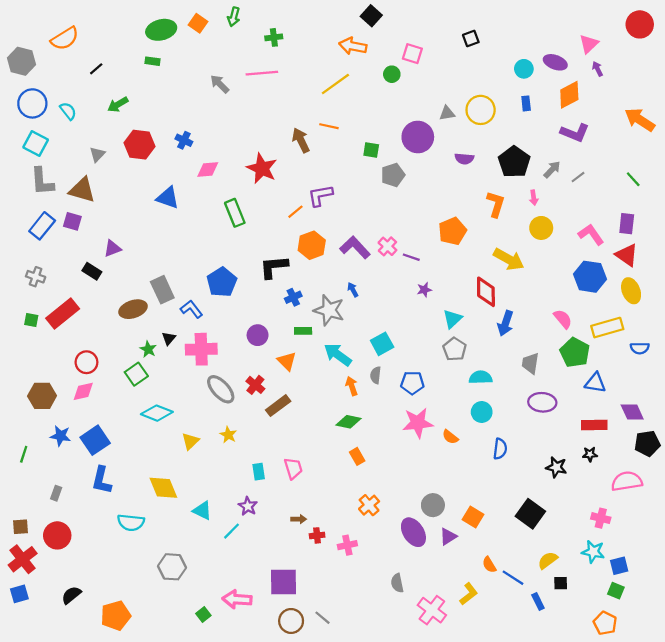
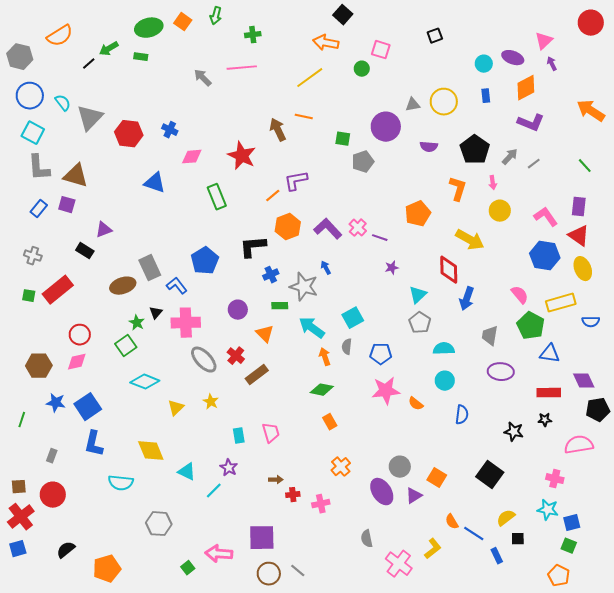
green arrow: (118, 105) -> (109, 49), moved
gray triangle: (97, 154) -> (90, 118), moved, size x1.8
blue rectangle: (42, 226) -> (39, 209), size x0.7

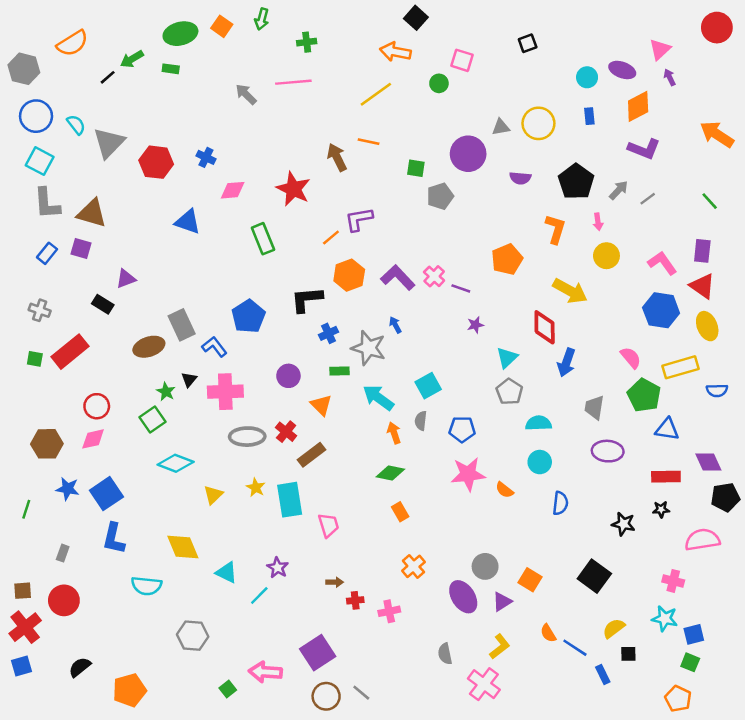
gray ellipse: (204, 360) -> (247, 437), turned -48
cyan rectangle: (239, 436) -> (290, 500), moved, size x1.8
purple square: (262, 538) -> (318, 653), turned -32
yellow L-shape: (433, 549) -> (500, 647), moved

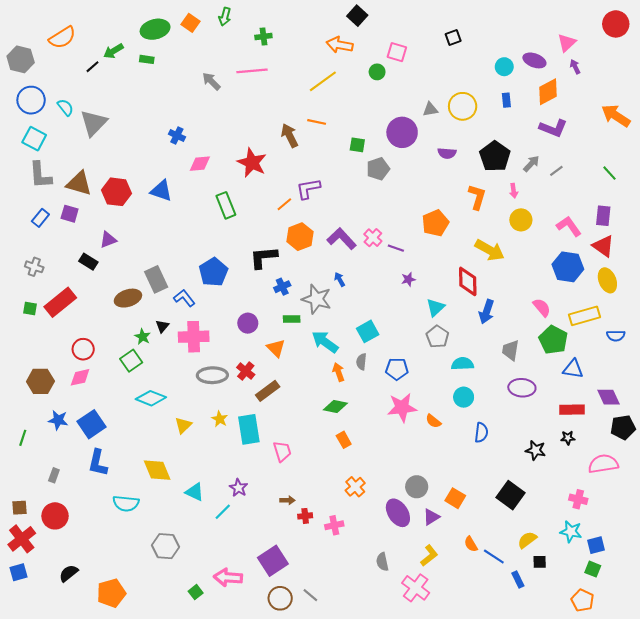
red hexagon: (156, 162) -> (117, 192), moved

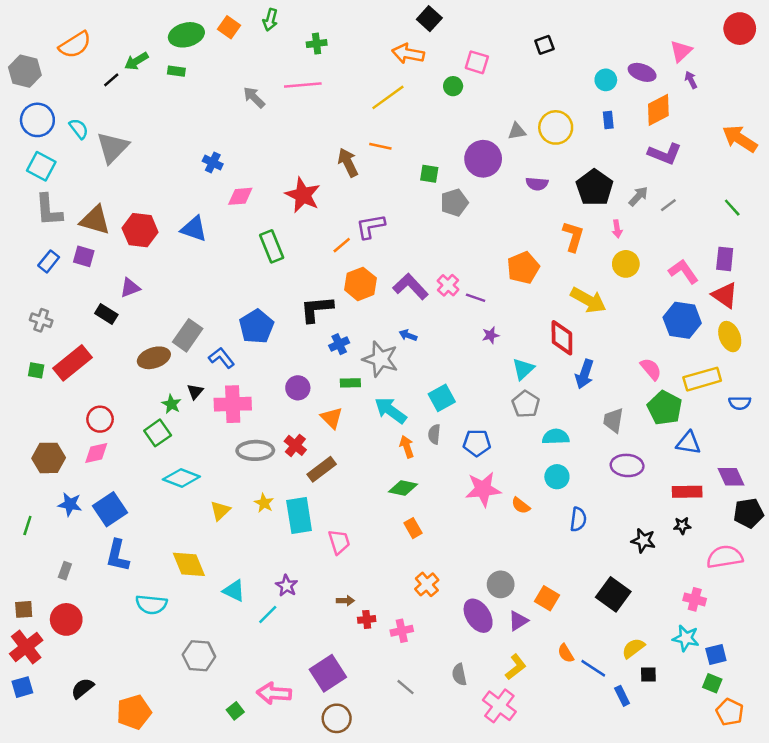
gray rectangle: (156, 279) -> (188, 335), turned 60
blue arrow: (340, 279) -> (408, 335), turned -40
gray line: (310, 595) -> (405, 687), moved
orange pentagon: (582, 600) -> (730, 712), moved

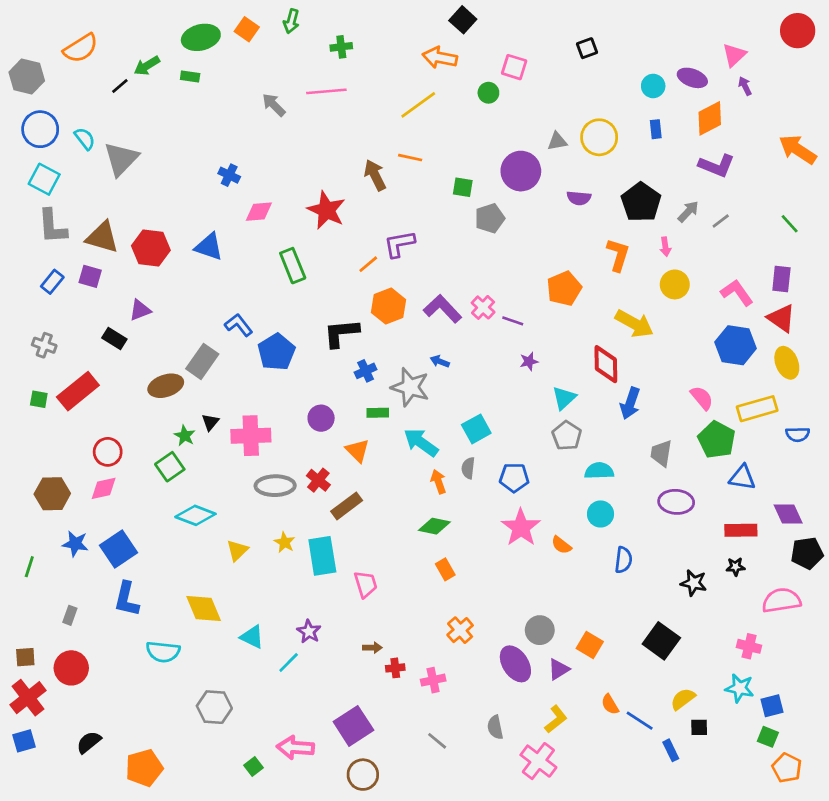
blue L-shape: (221, 358) -> (239, 325), moved
pink star: (483, 489) -> (521, 527), turned -30

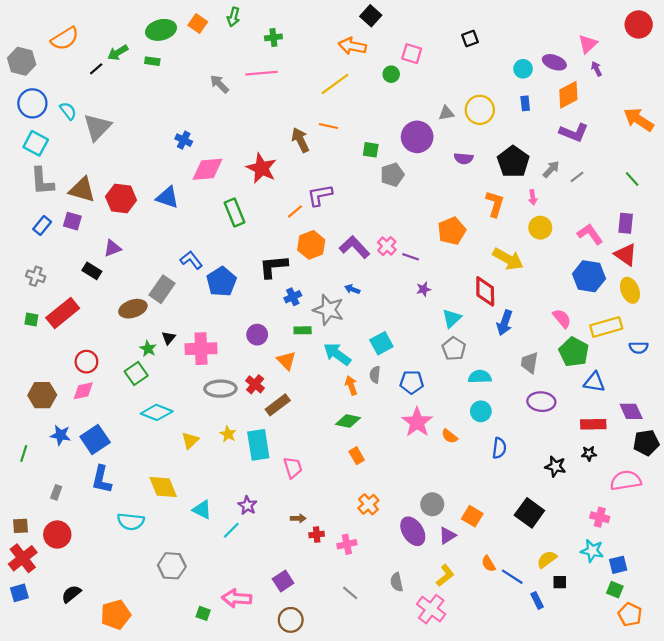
pink diamond: (259, 212) -> (207, 169), size x1.4
purple square: (353, 726) -> (283, 581), size x0.7
green square: (254, 766) -> (203, 613), turned -32

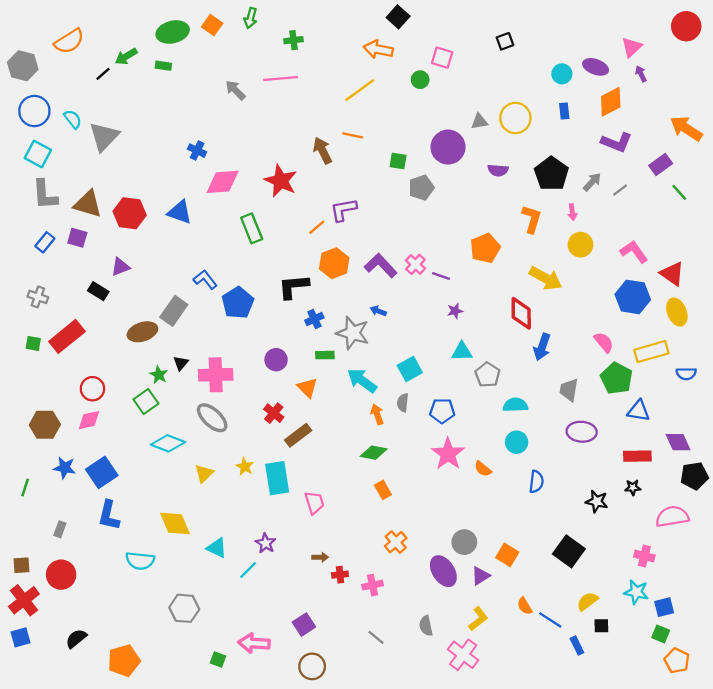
purple rectangle: (626, 223) -> (661, 164), moved, turned 48
cyan triangle: (452, 318) -> (462, 352), moved, turned 42
gray ellipse: (220, 389) -> (212, 418), moved, turned 44

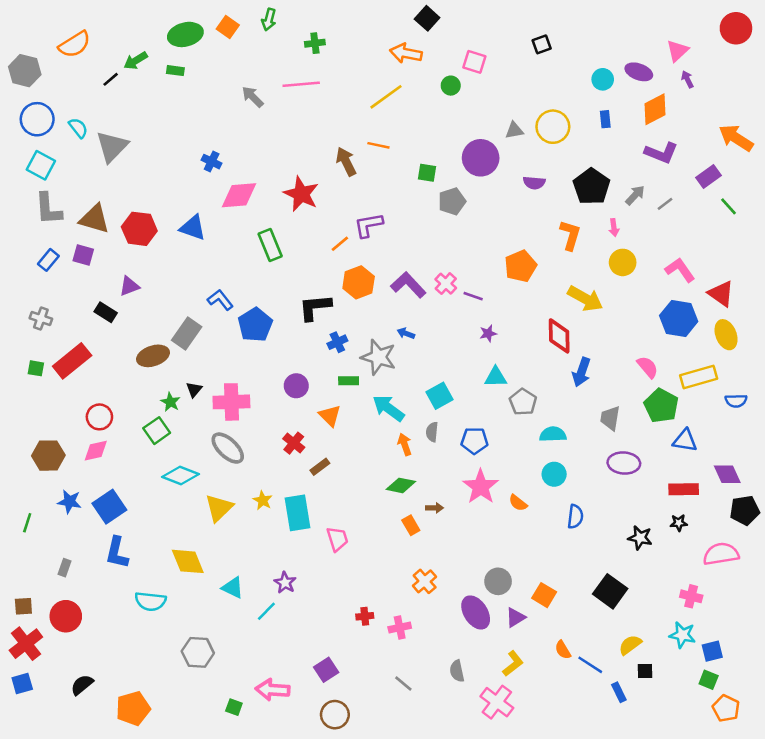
brown rectangle: (298, 435) -> (320, 467), size x0.7
yellow triangle: (204, 474) -> (219, 508), size x1.4
brown arrow: (320, 557) -> (435, 508), moved

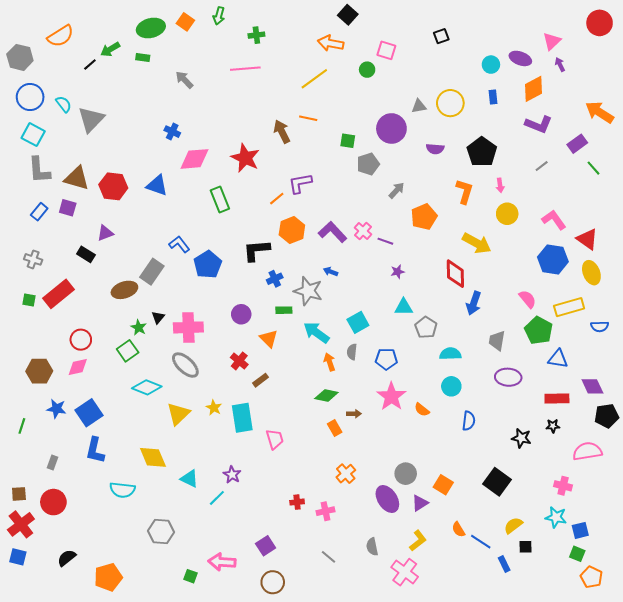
gray arrow: (253, 97) -> (184, 80), moved
gray arrow: (635, 195) -> (397, 190), moved
blue square: (22, 683) -> (18, 557), turned 30

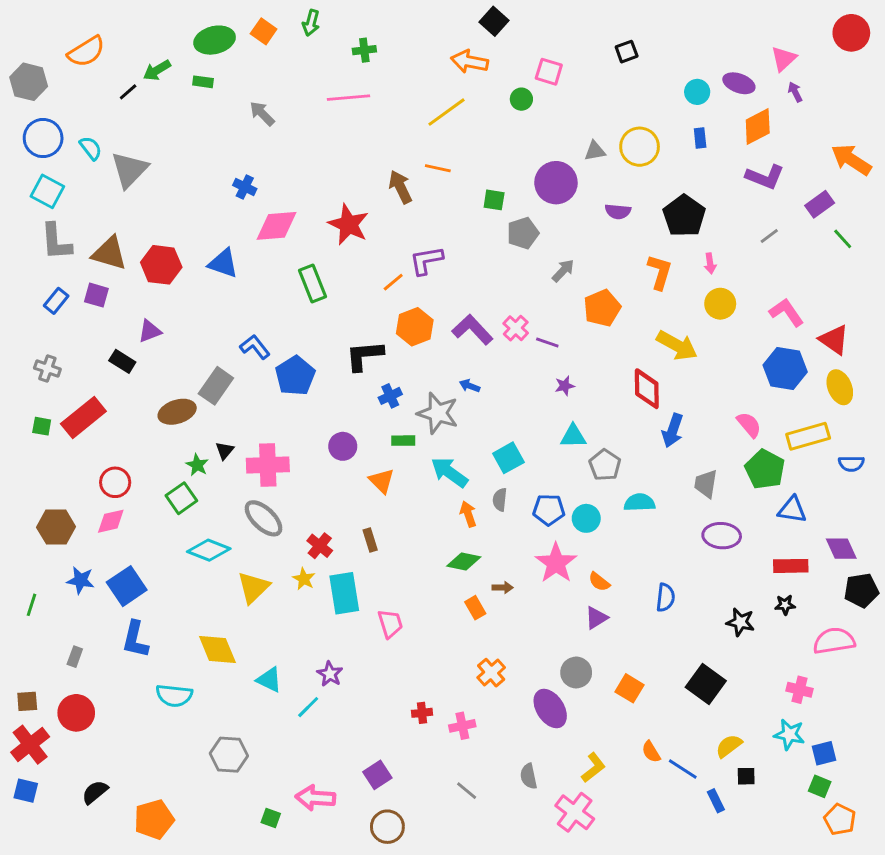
red cross: (239, 361) -> (320, 546), moved
brown rectangle: (261, 380) -> (370, 540), turned -70
cyan circle: (451, 386) -> (586, 518), moved
purple triangle: (420, 503) -> (596, 618), moved

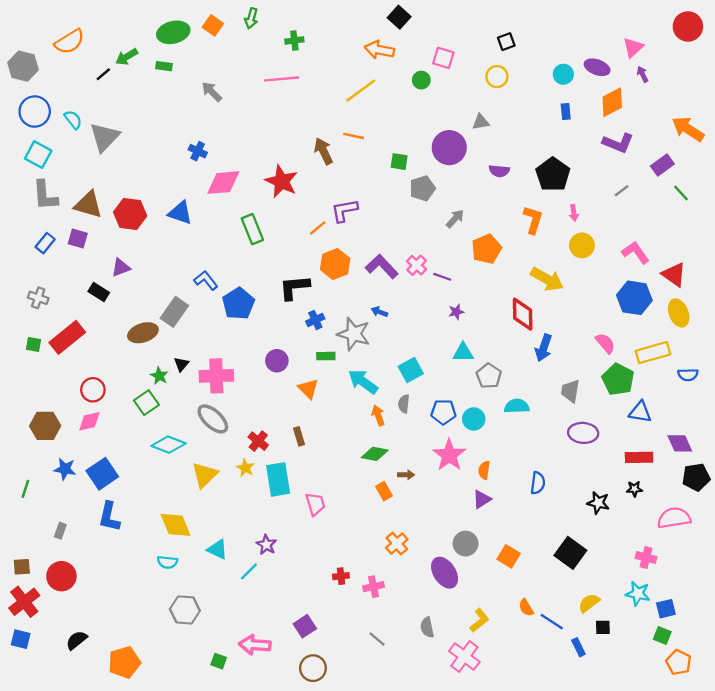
yellow circle: (640, 147) -> (497, 77), moved, size x0.7
orange semicircle: (599, 582) -> (484, 470), turned 60
cyan semicircle: (174, 696) -> (167, 562), moved, size x0.7

